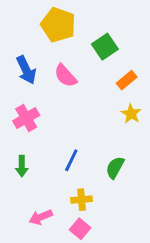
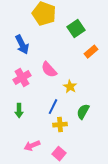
pink semicircle: (65, 76) -> (49, 70), moved
yellow star: (131, 114) -> (70, 87), moved
yellow cross: (82, 200) -> (60, 125), moved

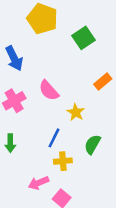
orange rectangle: (91, 52) -> (103, 81), moved
pink arrow: (32, 146) -> (39, 183), moved

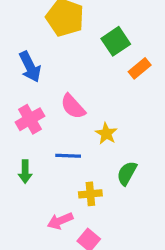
orange rectangle: (103, 81) -> (140, 68), moved
blue line: (54, 138) -> (68, 156), moved, turned 66

